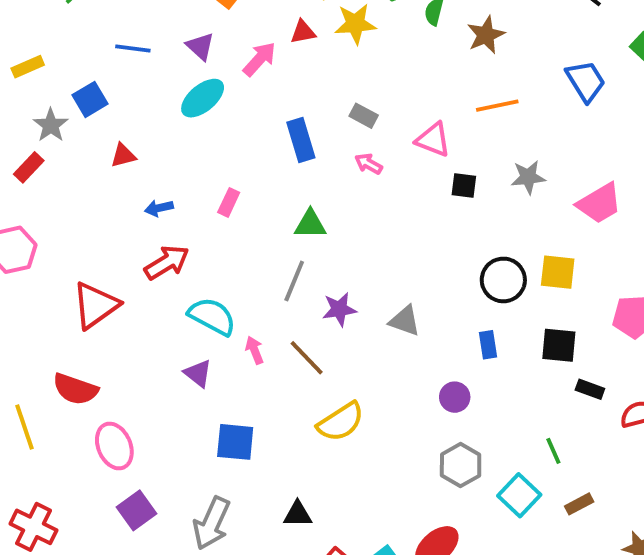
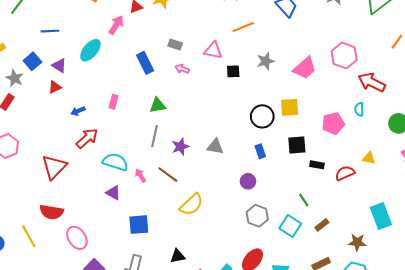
purple triangle: (200, 46) -> (59, 66), moved

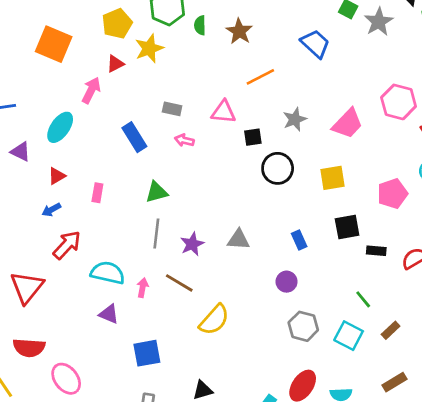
red triangle: (55, 87) -> (57, 176), moved
black circle: (262, 116) -> (278, 168), moved
pink arrow: (140, 175) -> (143, 288), turned 48

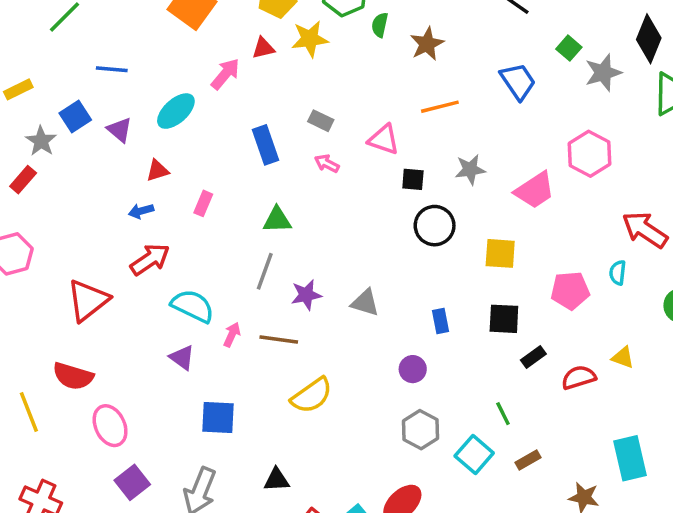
pink hexagon: (399, 102) -> (590, 154), moved
black rectangle: (376, 251) -> (533, 357), turned -54
brown line: (179, 283) -> (279, 339), turned -36

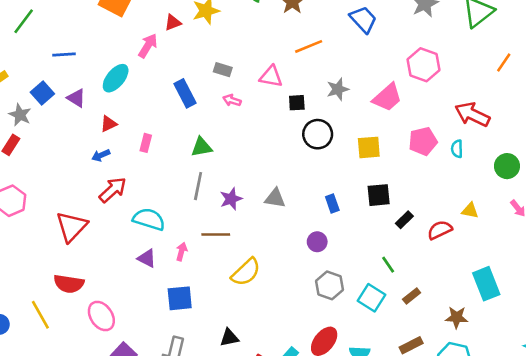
pink pentagon: (570, 291) -> (423, 141), moved
pink arrow: (232, 335) -> (181, 252), moved

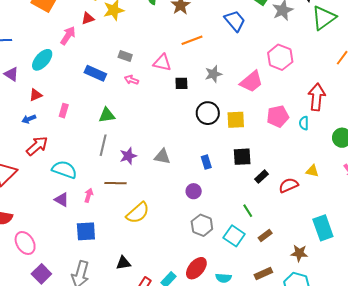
blue rectangle: (185, 93) -> (95, 73), turned -40
red arrow: (472, 114) -> (317, 97), turned 68
black circle: (318, 134) -> (208, 113), moved

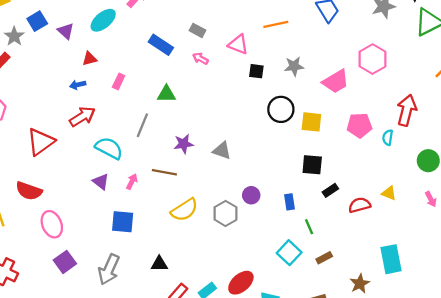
gray line: (103, 145) -> (142, 125), moved
blue rectangle: (206, 162) -> (290, 202), moved
gray hexagon: (202, 225) -> (225, 213), moved
brown star: (299, 253) -> (360, 284), turned 30

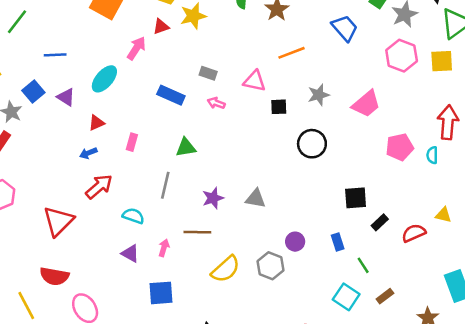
pink hexagon: (372, 59) -> (402, 56), moved
yellow square: (311, 122) -> (442, 61), moved
cyan semicircle: (109, 148) -> (133, 216), size x0.7

